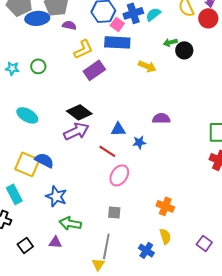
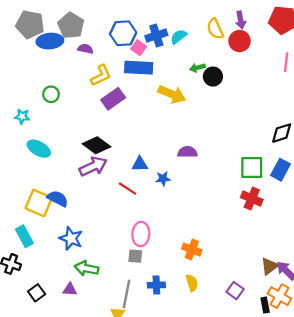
yellow arrow: (147, 66) -> (172, 94), size x1.4
cyan star: (12, 68) -> (22, 116), moved
pink ellipse: (119, 175) -> (141, 234), moved, turned -30
blue cross: (146, 250) -> (156, 285), moved, turned -35

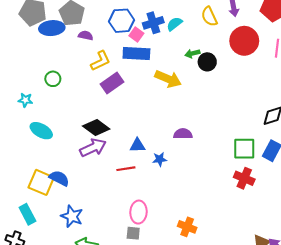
red circle: (240, 41) -> (244, 41), moved, size x1.4
red line: (128, 189) -> (126, 169), turned -42

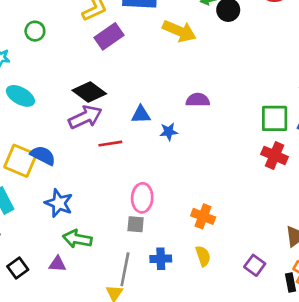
red line: (126, 169) -> (110, 144), moved

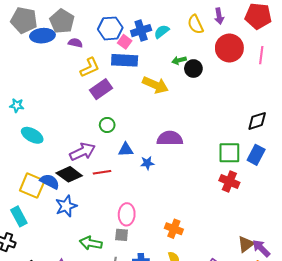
green circle: (35, 31) -> (107, 125), moved
black diamond: (89, 92) -> (69, 174), moved
purple semicircle: (198, 100) -> (170, 138), size x1.4
blue star: (59, 203) -> (66, 206), moved, turned 30
green arrow: (77, 239) -> (91, 243), moved

